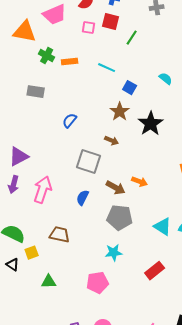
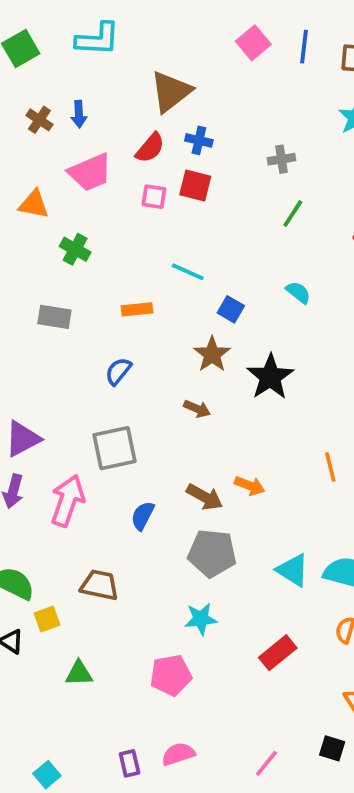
orange triangle: (25, 32) -> (34, 204), size x0.7
green line: (132, 38) -> (293, 214), moved
orange rectangle: (70, 62) -> (137, 309), moved
gray square: (89, 162) -> (114, 448), moved, turned -30

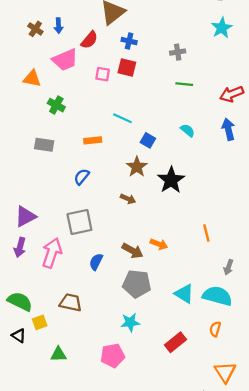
red semicircle: (150, 148) -> (89, 40), moved
green line: (293, 214) -> (184, 84), turned 63

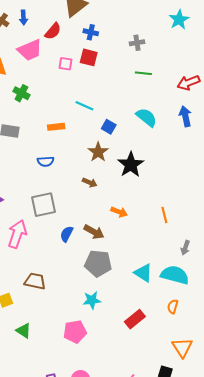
cyan semicircle: (188, 130) -> (146, 117), size x1.5
blue semicircle: (82, 177) -> (46, 161), turned -133
orange arrow: (159, 244) -> (119, 212), moved
blue semicircle: (96, 262) -> (67, 234), moved
green triangle: (58, 354) -> (24, 331), turned 35

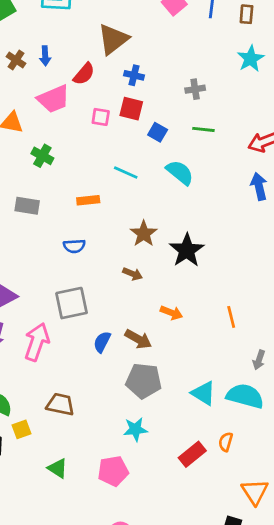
cyan semicircle: (146, 117) -> (180, 173), moved
blue square: (109, 127) -> (158, 132), moved
orange semicircle: (173, 306) -> (226, 442), moved
green triangle: (24, 331) -> (58, 468), moved

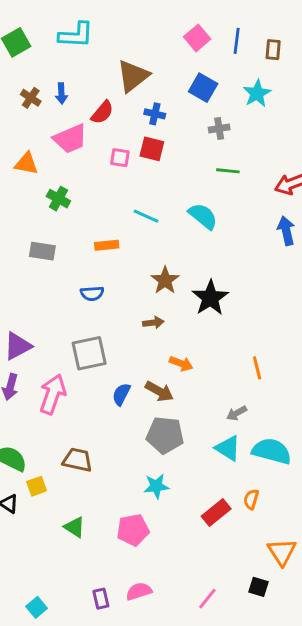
cyan star: (251, 59) -> (257, 93), moved
blue square: (158, 132) -> (203, 88), moved, size x1.4
brown arrow: (133, 274) -> (153, 323), turned -30
orange arrow: (171, 313) -> (181, 364), moved
gray arrow: (259, 360) -> (237, 413), moved, turned 42

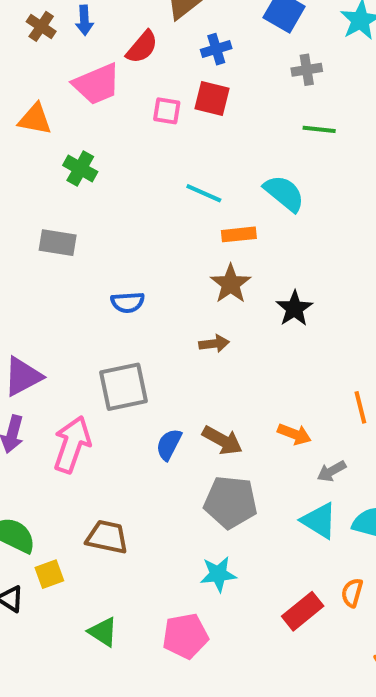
blue cross: (155, 114) -> (216, 49), turned -30
orange rectangle: (107, 245) -> (239, 234), moved
black star: (210, 298) -> (294, 309), size x0.7
orange arrow: (181, 364) -> (294, 434), moved

